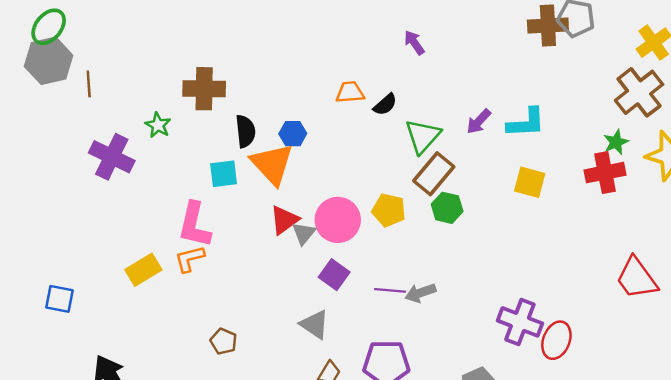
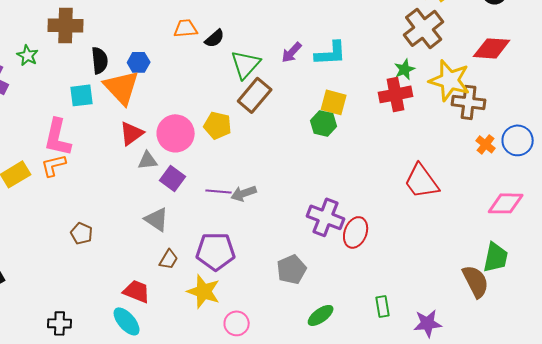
green hexagon: (447, 208) -> (324, 123), moved
gray triangle: (304, 233) -> (148, 160), moved, turned 45

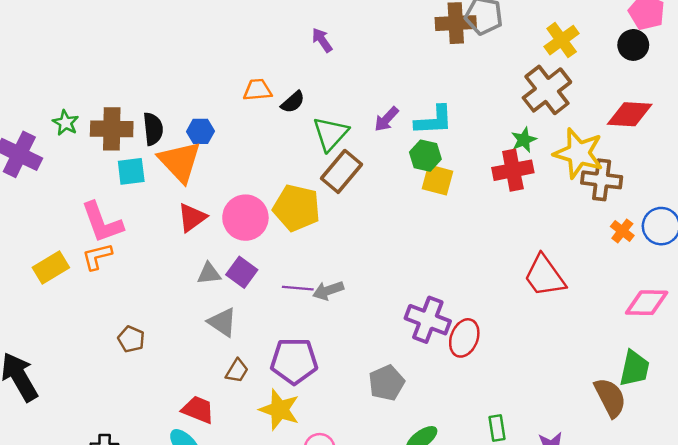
brown cross: (66, 25) -> (112, 129), moved
green hexagon: (324, 123) -> (425, 156), moved
yellow pentagon: (218, 125) -> (296, 208), size x1.4
pink L-shape: (58, 137) -> (102, 222), turned -33
gray triangle: (148, 160) -> (209, 274), moved

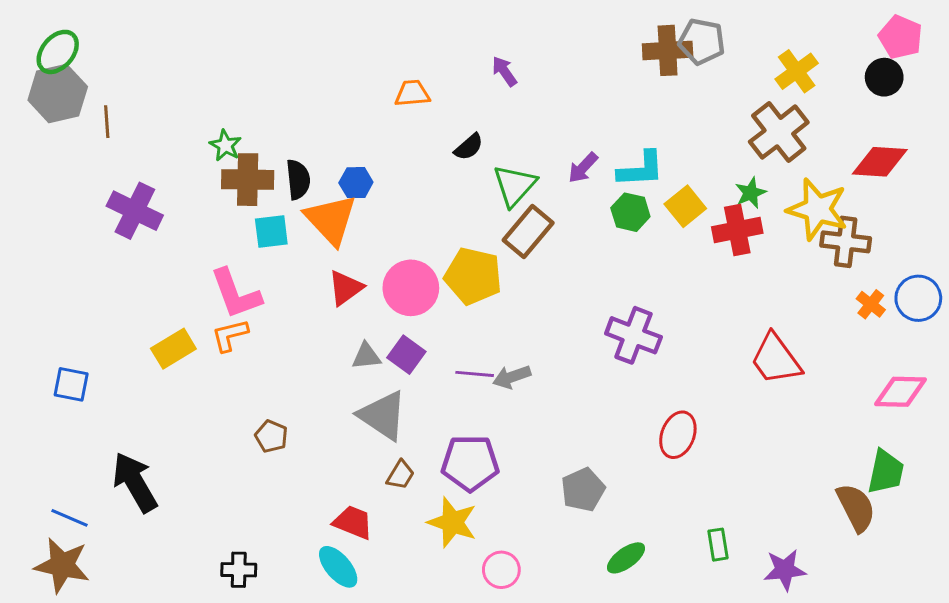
orange trapezoid: (258, 90) -> (412, 93), moved
green star: (66, 123) -> (225, 145), moved
yellow square: (438, 180) -> (685, 206), moved, turned 36
purple cross: (428, 320) -> (633, 335), moved
gray triangle: (222, 322) -> (383, 415), size x1.4

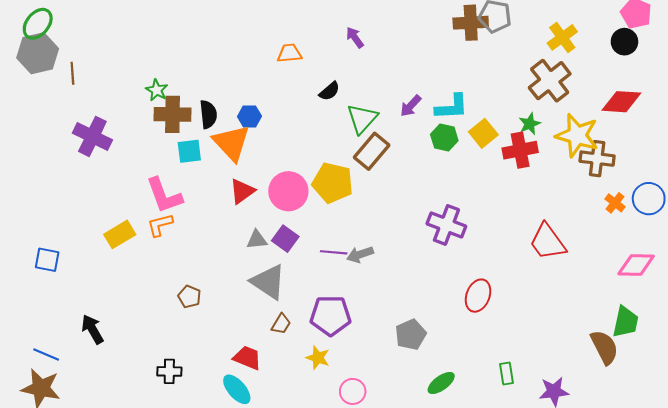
black arrow: (135, 482) -> (92, 329), size x0.7
yellow star: (452, 522) -> (318, 358), size x0.7
black cross: (239, 570) -> (169, 371), moved

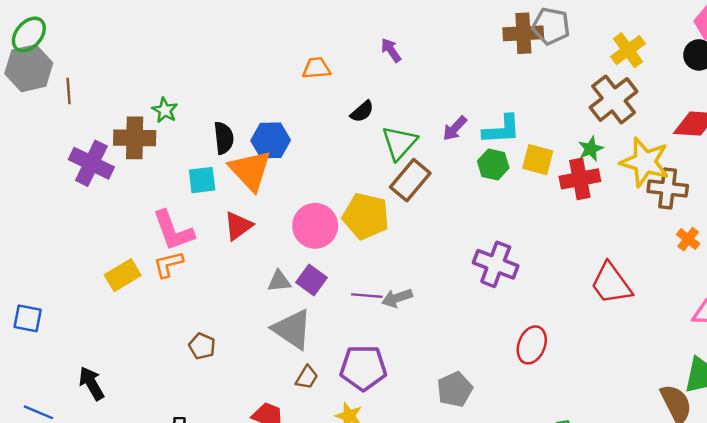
brown cross: (173, 114) -> (135, 138), moved
blue hexagon: (249, 116) -> (271, 140), size x1.4
yellow square: (483, 133) -> (538, 160), turned -36
red triangle: (242, 191) -> (238, 226), moved
blue square: (47, 260) -> (28, 318), moved

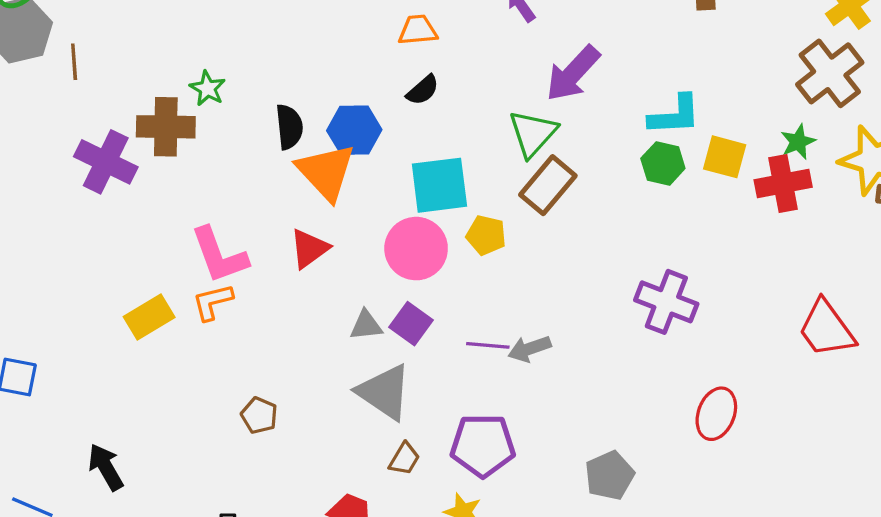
black semicircle: (362, 111) -> (423, 90), moved
purple arrow: (455, 128) -> (573, 73), moved, size x1.6
cyan square: (202, 180) -> (439, 185), moved, size x1.5
yellow pentagon: (366, 216) -> (486, 235), size x0.6

